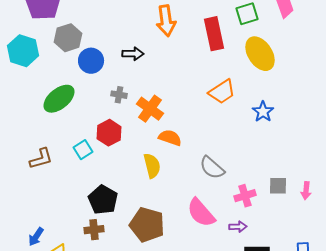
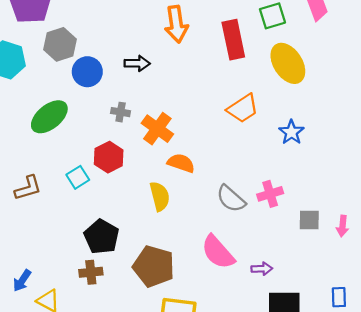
pink cross: (245, 196) -> (270, 194), moved

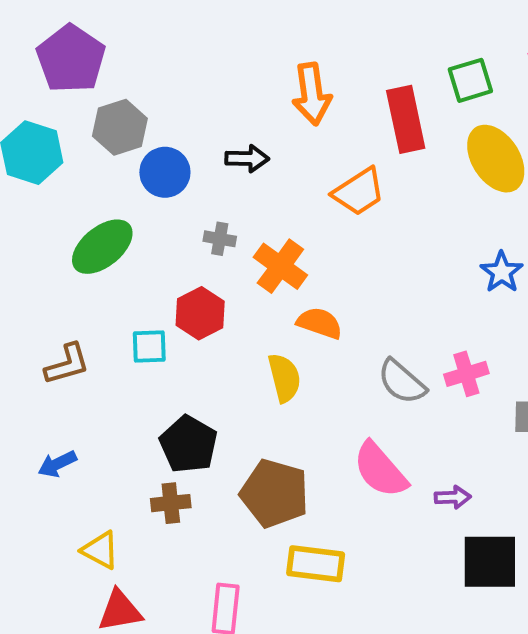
orange trapezoid: (243, 108) -> (359, 192), moved
cyan square: (78, 177) -> (149, 346), turned 30
blue arrow: (22, 281) -> (57, 464), moved, turned 30

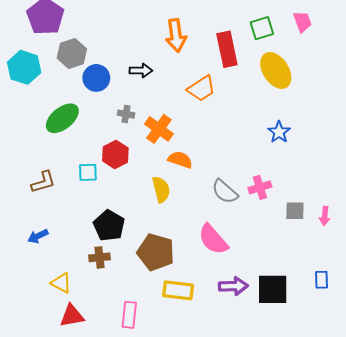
purple arrow: (453, 497) -> (233, 286), moved, size x1.5

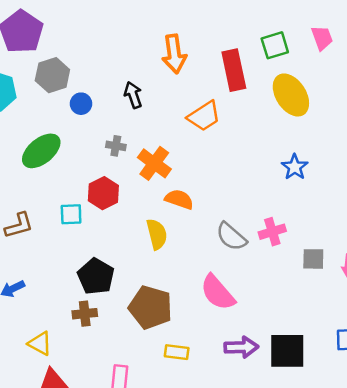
black arrow: (141, 71) -> (133, 95), turned -110
blue circle: (96, 78) -> (81, 104), size x0.7
yellow rectangle: (178, 290) -> (177, 352), size x0.7

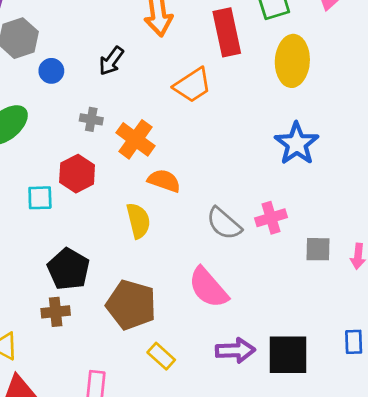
black arrow: (133, 95) -> (111, 61), turned -125
yellow ellipse: (291, 95) -> (292, 61), turned 36
blue star: (295, 167) -> (297, 144), size x1.4
yellow rectangle: (177, 352) -> (161, 356), turned 35

